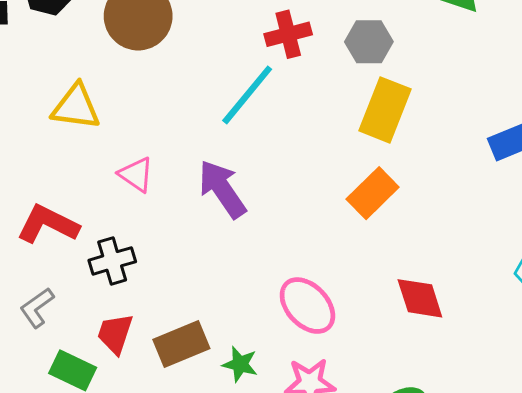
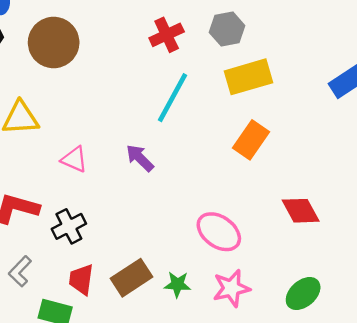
cyan line: (247, 95) -> (173, 98), moved
yellow rectangle: (385, 110) -> (249, 77), turned 63
purple arrow: (222, 189) -> (140, 158), size x0.7

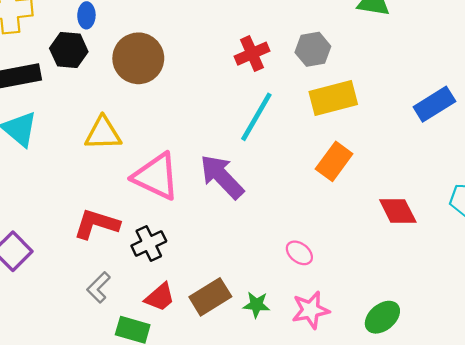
purple arrow: (140, 158) -> (222, 177), size x1.6
pink triangle: (74, 159) -> (156, 176), size x1.8
red diamond: (301, 211) -> (398, 211), moved
pink ellipse: (219, 232) -> (299, 253), size x0.6
red trapezoid: (81, 279) -> (160, 297), turned -140

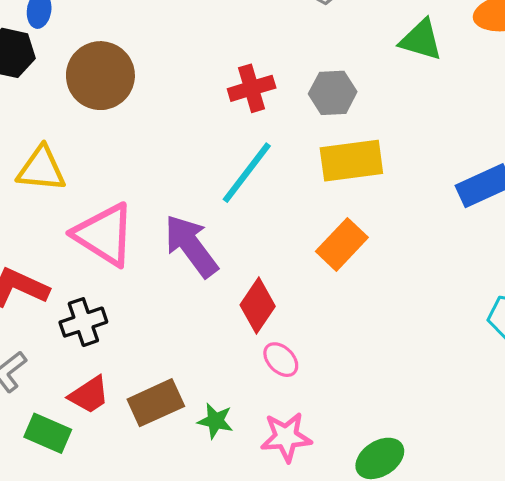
red diamond: (398, 211) -> (258, 306), moved, turned 54

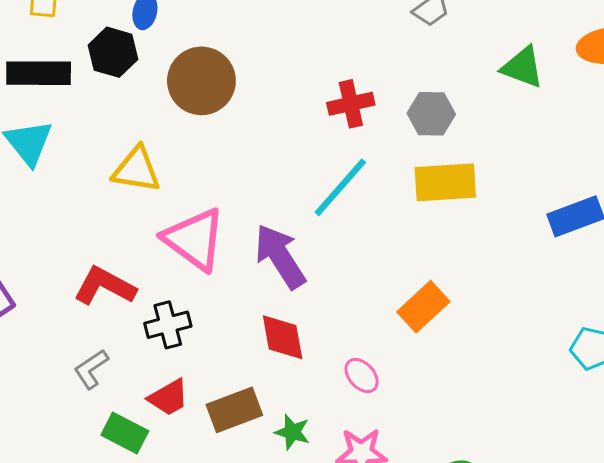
orange rectangle: (342, 244) -> (423, 307), moved
red diamond: (258, 306) -> (283, 337), moved, turned -48

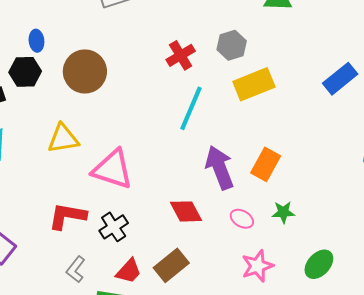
purple arrow: (280, 256) -> (220, 168), moved, turned 30
green star: (292, 432) -> (283, 212), moved

